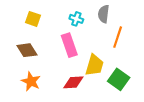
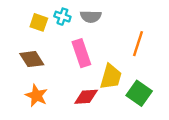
gray semicircle: (104, 14) -> (91, 17), moved, turned -96
cyan cross: (76, 19) -> (62, 17), moved

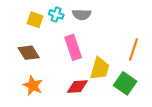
orange line: (138, 44) -> (134, 49), moved

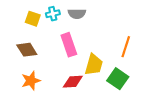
cyan cross: (56, 14) -> (53, 14), turned -32
orange star: (33, 85) -> (31, 81), turned 30

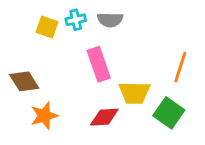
brown diamond: (27, 50) -> (24, 81), moved
yellow trapezoid: (94, 65) -> (134, 93), turned 75

